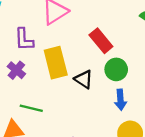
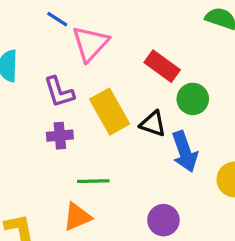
purple cross: (16, 70) -> (60, 136), turned -30
blue arrow: (120, 100) -> (185, 152), moved, size x1.4

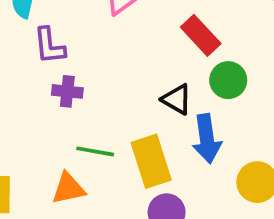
purple L-shape: (59, 92) -> (49, 46), moved
yellow rectangle: (110, 112) -> (151, 161), moved

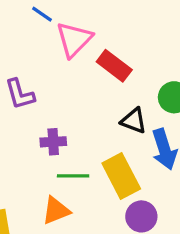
red rectangle: (201, 35) -> (114, 66), moved
purple cross: (67, 91) -> (53, 142), moved

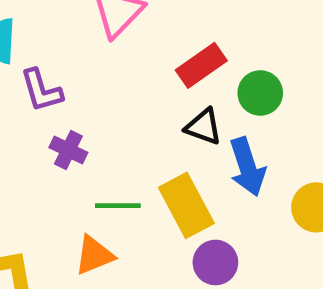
red rectangle: (114, 66) -> (201, 65), moved, turned -72
purple cross: (53, 142) -> (68, 150), moved, turned 30

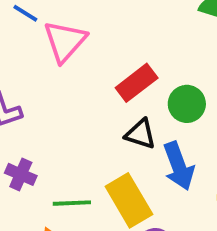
purple cross: (68, 150) -> (21, 174), moved

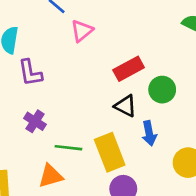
pink triangle: (65, 41) -> (82, 31), size x0.7
blue arrow: (179, 166) -> (149, 133), size x0.7

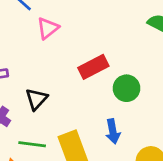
black triangle: (126, 106) -> (36, 99), moved, turned 45

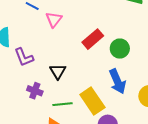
blue arrow: (113, 131) -> (117, 81), size x1.4

